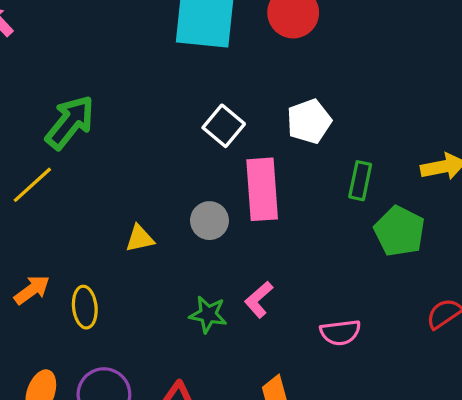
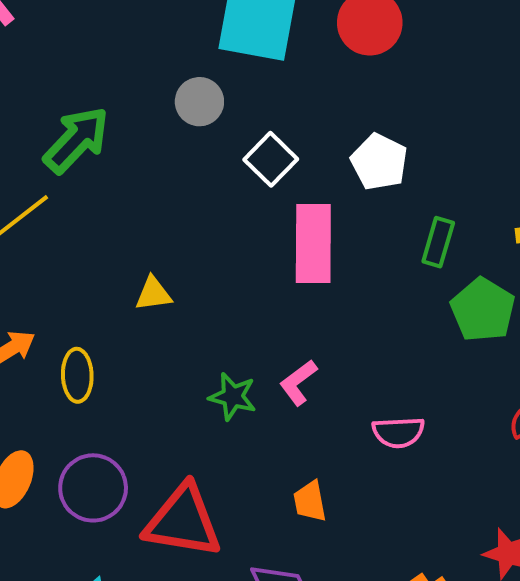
white pentagon: (309, 121) -> (379, 162), turned -30
gray circle: (209, 221) -> (199, 102), moved

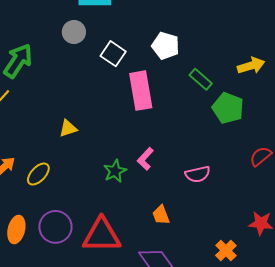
green rectangle: (438, 242) -> (201, 79), turned -55
yellow ellipse: (77, 375) -> (38, 174), turned 55
green star: (233, 397) -> (115, 171), turned -30

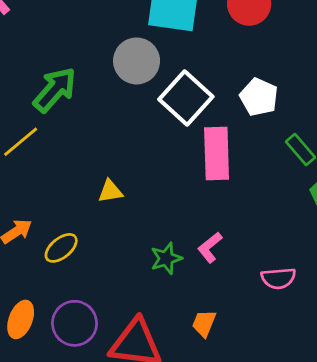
gray circle: (74, 32) -> (137, 61), size x1.4
white square: (113, 54) -> (186, 98), size x1.5
orange trapezoid: (161, 215) -> (204, 323), moved, turned 35

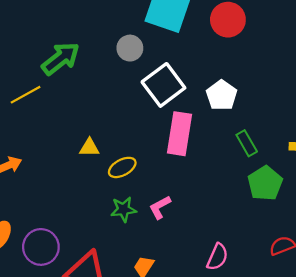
gray circle: (137, 61) -> (130, 48), size x0.7
yellow ellipse: (61, 248) -> (122, 167), moved
pink semicircle: (278, 278) -> (217, 257), moved, turned -72

